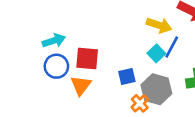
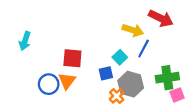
cyan arrow: (54, 41) -> (25, 41), moved, turned 126
cyan square: (156, 53) -> (120, 57), moved
blue circle: (56, 66) -> (49, 84), moved

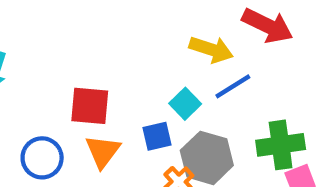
blue line: (144, 49) -> (233, 86), turned 30
orange triangle: (67, 81) -> (103, 151), moved

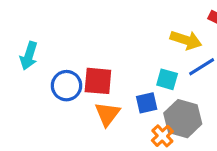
cyan square: (185, 104) -> (167, 79), turned -30
blue circle: (42, 158) -> (66, 86), moved

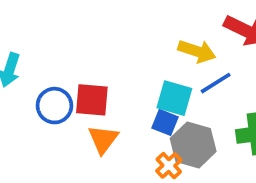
cyan square: (167, 79) -> (174, 98), size x1.4
blue square: (147, 103) -> (165, 122), moved, turned 35

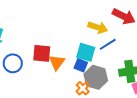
blue circle: (54, 106) -> (13, 63), moved
orange triangle: (103, 139) -> (57, 62), moved

